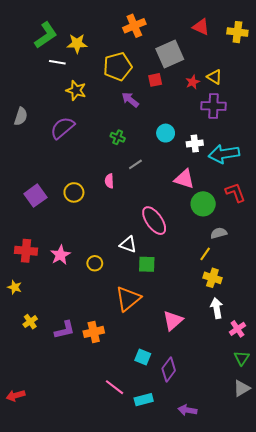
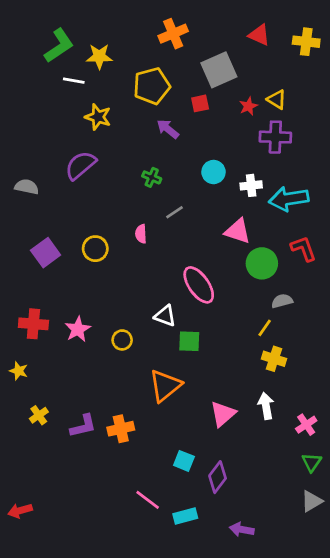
gray semicircle: (21, 116) -> (27, 187), moved, turned -96
white arrow: (217, 308) -> (266, 406), moved

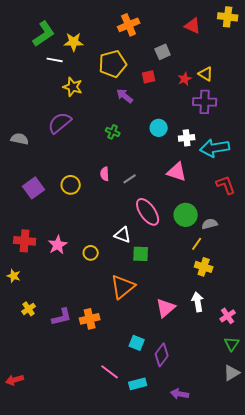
yellow cross: (306, 42) -> (228, 17), moved
gray square: (219, 70) -> (163, 52), size x0.6
gray line: (175, 212) -> (130, 179), moved
green circle: (262, 263) -> (186, 215), moved

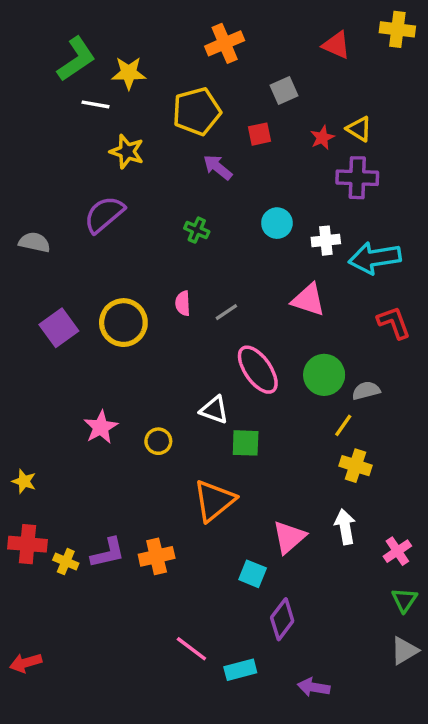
yellow circle: (71, 185) -> (123, 323), size x1.4
red cross: (25, 241) -> (27, 544), moved
yellow cross: (29, 309) -> (66, 562), moved, turned -32
cyan square: (137, 343) -> (253, 574), moved

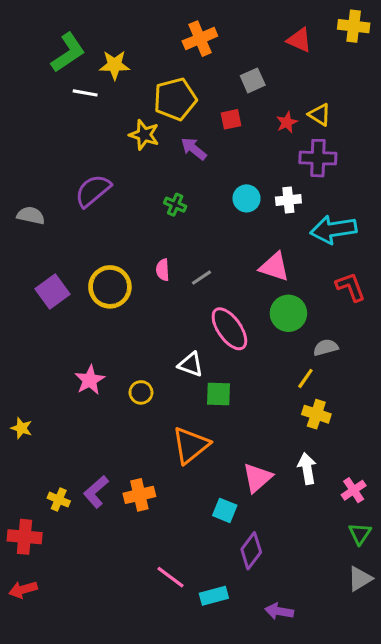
yellow star: (127, 152) -> (144, 135), moved
white cross: (326, 241) -> (288, 200), moved
green circle: (324, 375) -> (288, 313), moved
red cross: (27, 544) -> (25, 537), moved
purple L-shape: (108, 553) -> (96, 492), turned 152

